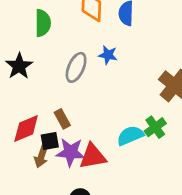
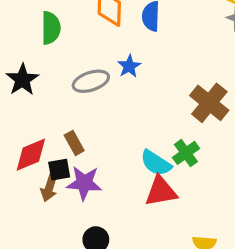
blue star: (108, 55) -> (129, 66), turned 30
gray ellipse: (76, 67) -> (91, 81), turned 48
cyan semicircle: (130, 136) -> (156, 163), turned -124
red triangle: (93, 156) -> (161, 191), moved

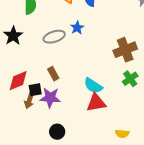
brown cross: (209, 103) -> (125, 50), turned 30
brown rectangle: (74, 143) -> (53, 74), moved
green cross: (186, 153) -> (130, 79), moved

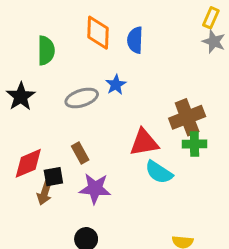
green cross: (130, 79) -> (194, 144), moved, turned 35
cyan semicircle: (93, 86) -> (159, 172), moved
purple star: (50, 98) -> (95, 189), moved
red triangle: (96, 103) -> (144, 143), moved

